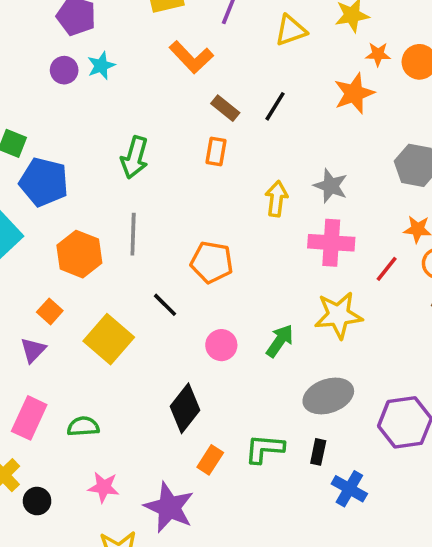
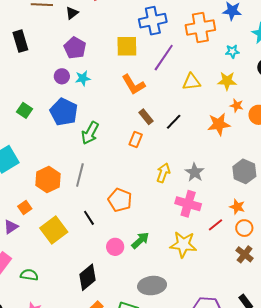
blue pentagon: (44, 182) -> (64, 112), moved
green arrow: (280, 341) -> (140, 240), moved
gray ellipse: (328, 396) -> (152, 286), moved

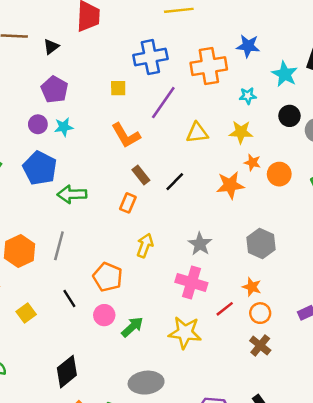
yellow square: (127, 46) -> (118, 88), size x0.6
green arrow: (90, 133) -> (72, 194), turned 60
yellow arrow: (163, 173) -> (145, 245), moved
yellow square: (54, 230) -> (26, 313), size x0.6
pink circle: (115, 247) -> (104, 315), moved

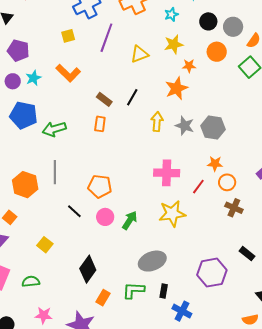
orange L-shape: (126, 135) -> (68, 73), moved
orange circle: (279, 174) -> (217, 52), moved
gray star: (200, 244) -> (185, 126), moved
yellow arrow: (145, 245) -> (157, 122), moved
yellow square: (26, 313) -> (45, 245), moved

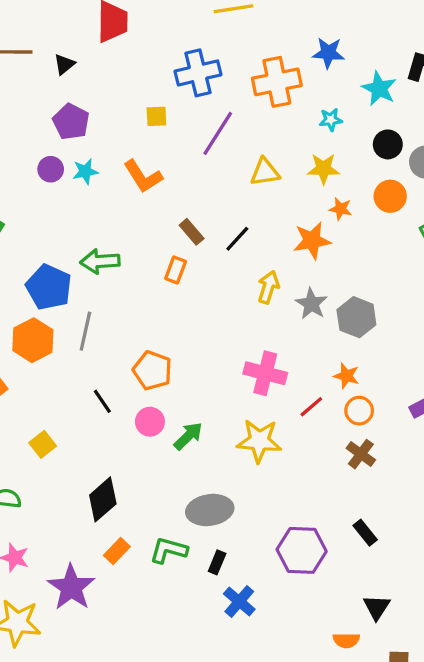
blue pentagon: (24, 115) -> (49, 287), moved

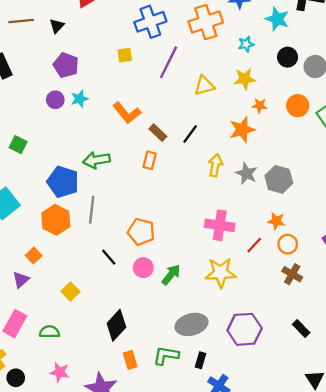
orange L-shape: (143, 176) -> (127, 113), moved
orange circle: (390, 196) -> (298, 106), moved
purple hexagon: (302, 550) -> (245, 329), moved
orange rectangle: (117, 551) -> (130, 360), turned -54

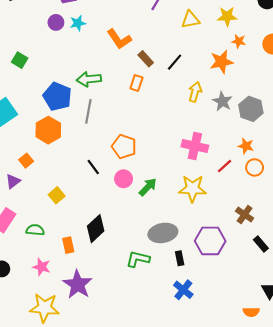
gray line: (92, 210) -> (88, 111), moved
brown cross: (292, 274) -> (245, 215), moved
orange rectangle: (130, 360) -> (68, 245), moved
black rectangle: (201, 360) -> (180, 258), moved, turned -32

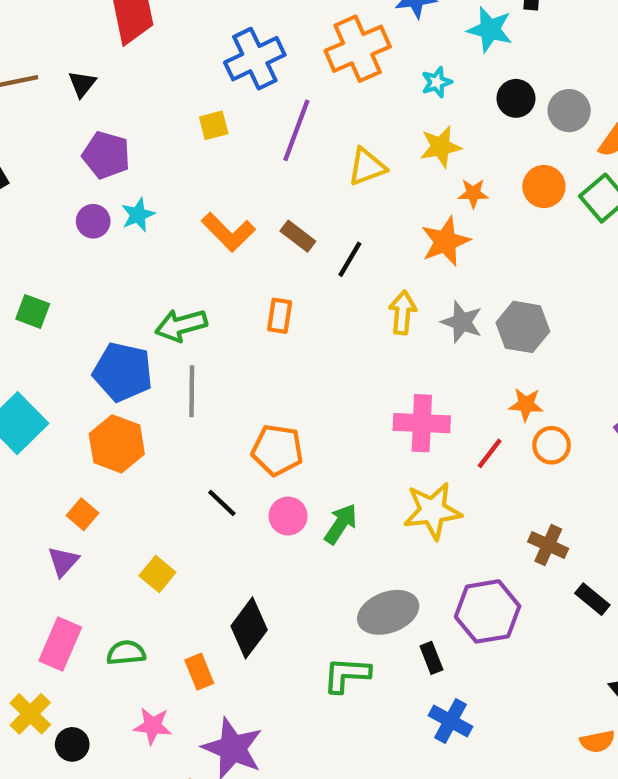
brown rectangle: (146, 59) -> (298, 236), moved

